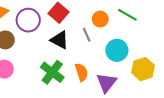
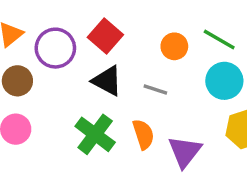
gray line: (87, 35) -> (155, 89), moved, turned -48
cyan circle: (117, 50) -> (224, 81), moved

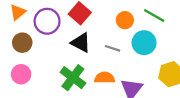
cyan circle: (224, 81) -> (144, 43), moved
orange semicircle: (143, 134) -> (105, 78), turned -72

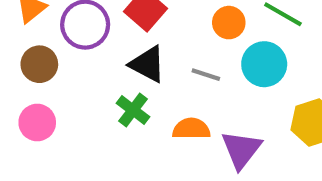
green cross: (73, 78) -> (133, 110), moved, size x0.7

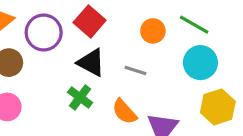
cyan circle: (264, 64) -> (200, 63), moved
orange semicircle: (191, 129) -> (124, 112), turned -132

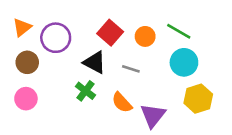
red square: (90, 21) -> (110, 33), moved

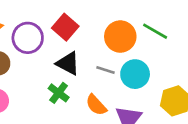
red square: (110, 33) -> (65, 27), moved
orange circle: (145, 36) -> (120, 37), size x1.5
cyan circle: (184, 62) -> (135, 74), moved

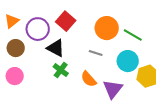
green line: (155, 31) -> (133, 35), moved
black triangle: (68, 63) -> (56, 48), moved
cyan circle: (135, 74) -> (128, 61), moved

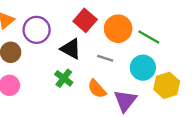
red square: (66, 21) -> (85, 20), moved
black triangle: (56, 48) -> (71, 49), moved

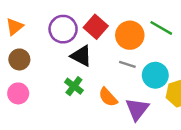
purple circle: (37, 30) -> (63, 29), moved
green line: (149, 37) -> (161, 28), moved
gray line: (105, 58) -> (127, 64), moved

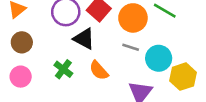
green cross: (74, 86) -> (63, 69), moved
orange semicircle: (108, 97) -> (99, 70), moved

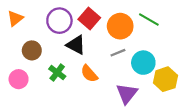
brown circle: (22, 42) -> (32, 50), moved
gray line: (131, 47) -> (118, 53), turned -40

